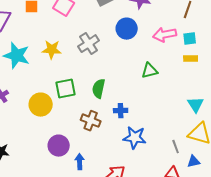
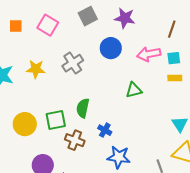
green square: (66, 89) -> (56, 120), moved
blue cross: (121, 111) -> (105, 130), turned 32

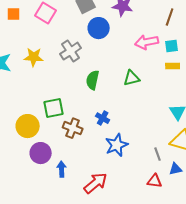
blue circle: (111, 48) -> (99, 28), moved
green semicircle: (83, 108) -> (93, 80), moved
yellow circle: (25, 124) -> (28, 126), moved
blue star: (119, 157) -> (117, 145), turned -30

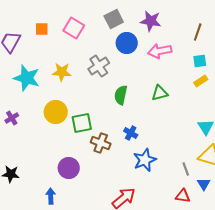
pink arrow: (147, 42) -> (160, 51), moved
yellow rectangle: (173, 66) -> (201, 81), turned -32
yellow circle: (28, 126) -> (56, 112), moved
blue arrow: (62, 169) -> (51, 196), moved
blue triangle: (176, 169) -> (204, 184), turned -48

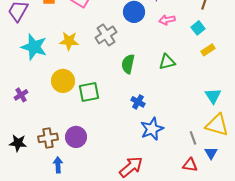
pink arrow: (160, 51) -> (167, 20), size x0.7
cyan square: (200, 61) -> (198, 28), moved, turned -32
purple cross: (12, 118) -> (21, 95), moved
brown cross: (101, 143) -> (48, 138), moved, turned -30

